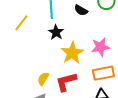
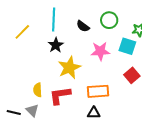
pink star: (100, 47) -> (100, 51), moved
yellow semicircle: (43, 79) -> (38, 90), turned -40

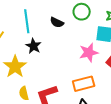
pink star: (100, 51) -> (89, 53), moved
yellow star: (69, 68) -> (15, 67), moved

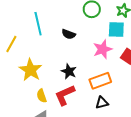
black semicircle: (57, 22) -> (69, 34), moved
black star: (33, 46) -> (69, 71), moved

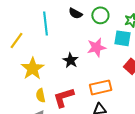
black semicircle: (69, 34) -> (75, 13), moved
pink star: (103, 49) -> (97, 47), moved
black star: (69, 71) -> (71, 60), moved

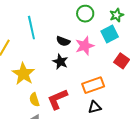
black semicircle: (75, 13) -> (63, 41), moved
cyan square: (123, 38) -> (110, 34), turned -30

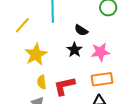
pink star: (85, 46) -> (100, 52), moved

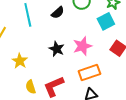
black semicircle: (81, 30) -> (58, 13), moved, turned -64
yellow star: (36, 54) -> (20, 61), size x0.7

